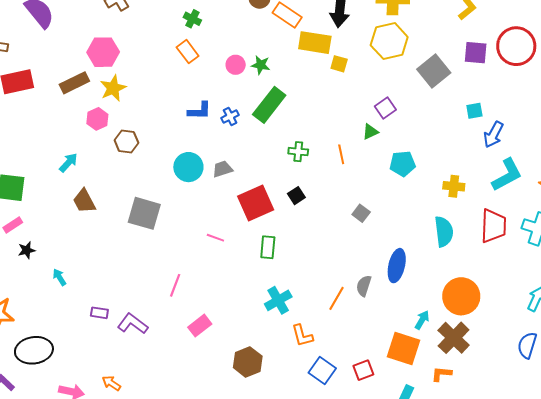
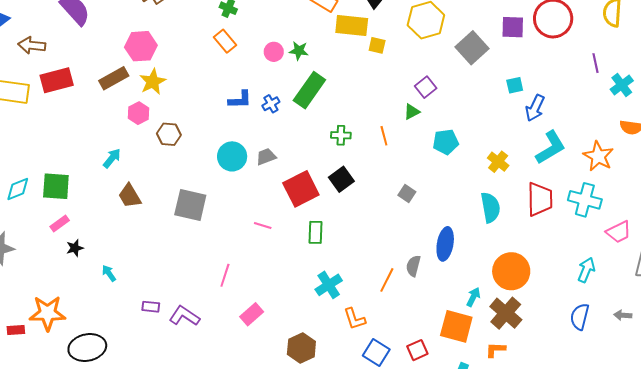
yellow cross: (454, 186) -> (498, 162), turned 35
black square: (296, 196) -> (341, 179), size x1.4

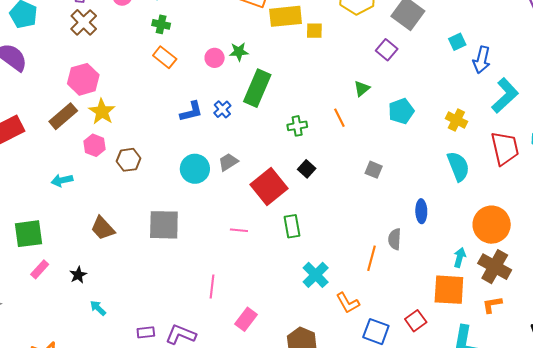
purple square: (426, 87) -> (387, 50), moved
cyan arrow: (112, 158) -> (62, 180), moved, turned -130
black square: (341, 179) -> (307, 169), size x0.7
blue ellipse: (445, 244) -> (421, 211), size x0.7
black star: (75, 248) -> (78, 275), moved

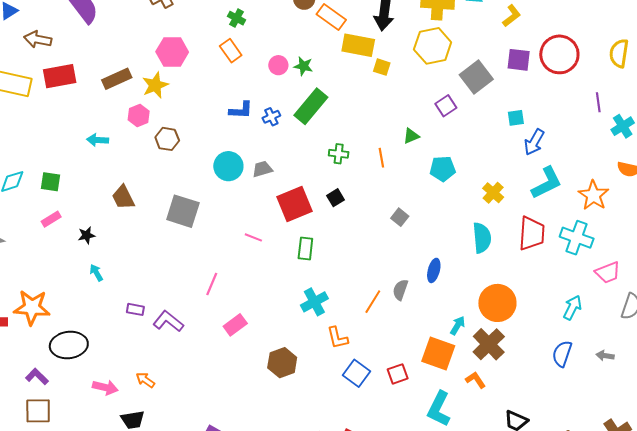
pink hexagon: (83, 79) -> (172, 52), moved
green square: (28, 234) -> (50, 182), size x0.7
orange L-shape: (492, 305) -> (475, 380), turned 50

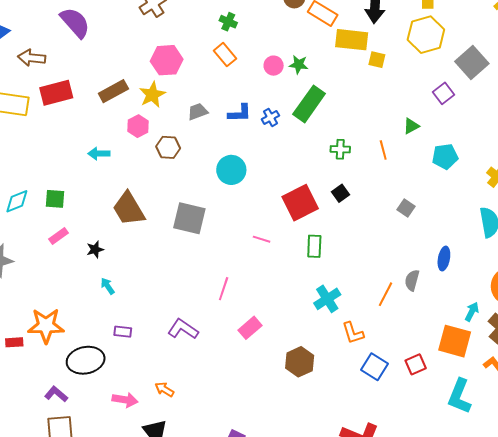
gray trapezoid: (262, 169) -> (198, 112), moved
brown trapezoid: (123, 197) -> (129, 209), size x1.4
purple rectangle: (135, 309) -> (123, 332), moved

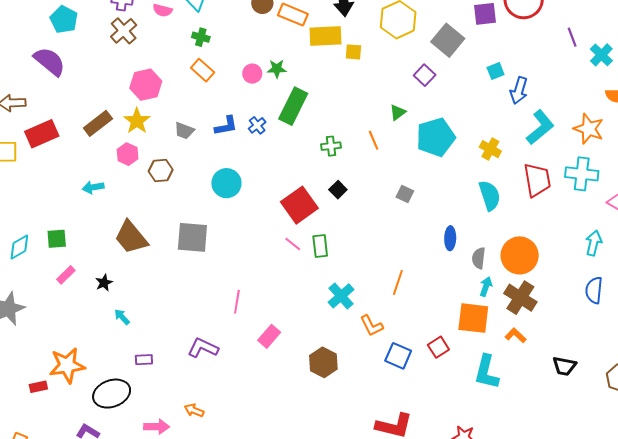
gray trapezoid: (198, 112) -> (184, 131), turned -130
cyan pentagon: (445, 156) -> (436, 137), size x1.5
pink line: (262, 239) -> (293, 244), moved, turned 30
gray semicircle: (412, 280) -> (479, 258), moved

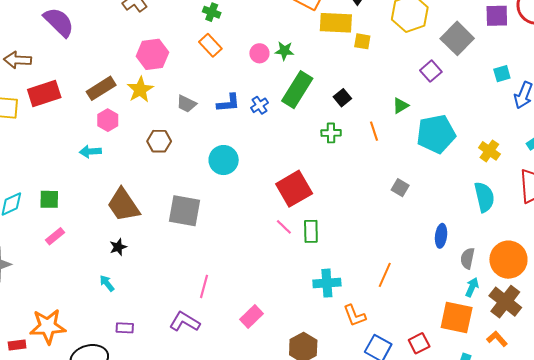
pink hexagon: (128, 154) -> (108, 120), moved
black square: (338, 190) -> (342, 98), moved
black star: (104, 283) -> (118, 247), moved
cyan cross: (341, 296) -> (327, 283), turned 32
pink line: (237, 302) -> (204, 286), moved

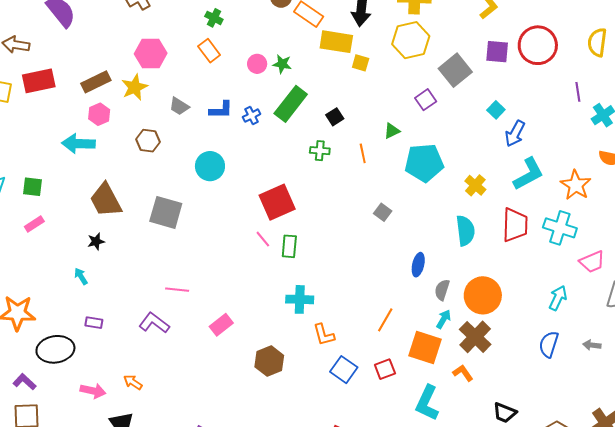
cyan square: (502, 74) -> (496, 110), turned -36
cyan arrow: (90, 152) -> (78, 144), size x1.5
orange line: (385, 275) -> (385, 320), moved
pink line: (204, 286) -> (177, 290), turned 75

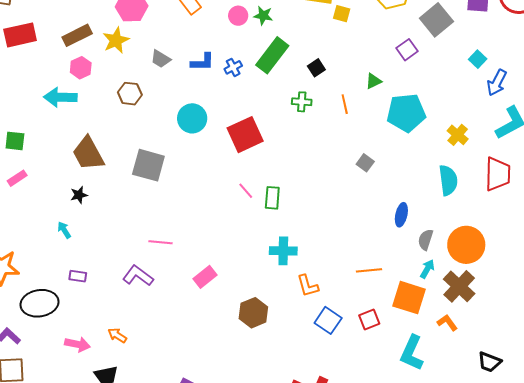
red square: (277, 202) -> (245, 135), moved
orange line: (385, 320) -> (369, 270), turned 55

